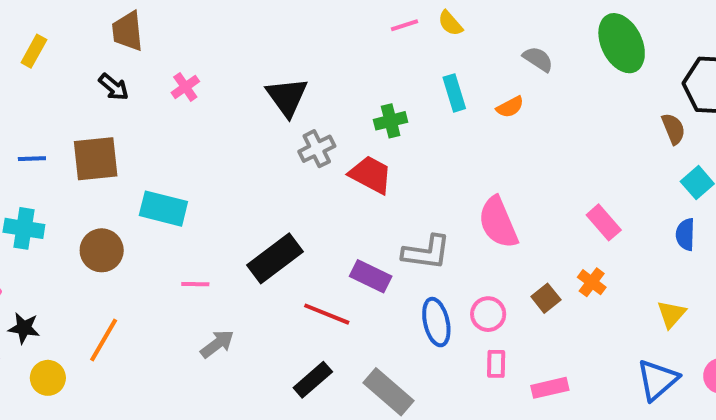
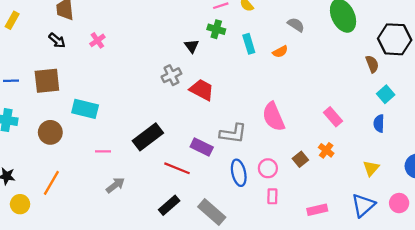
black triangle: (287, 97) -> (192, 46), moved, size x0.6
green cross: (391, 121) -> (216, 29), moved, turned 30
pink rectangle: (550, 388) -> (317, 210), moved

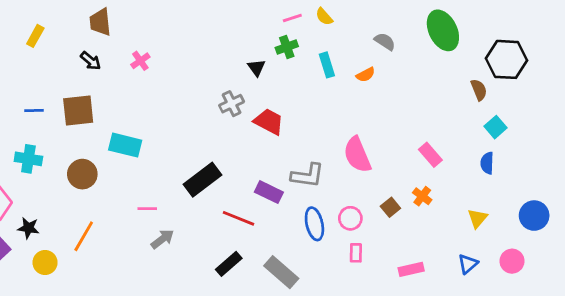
green cross: (216, 29) -> (287, 47), turned -36
pink line: (103, 151) -> (147, 209), moved
blue triangle: (363, 205) -> (468, 264), size x0.7

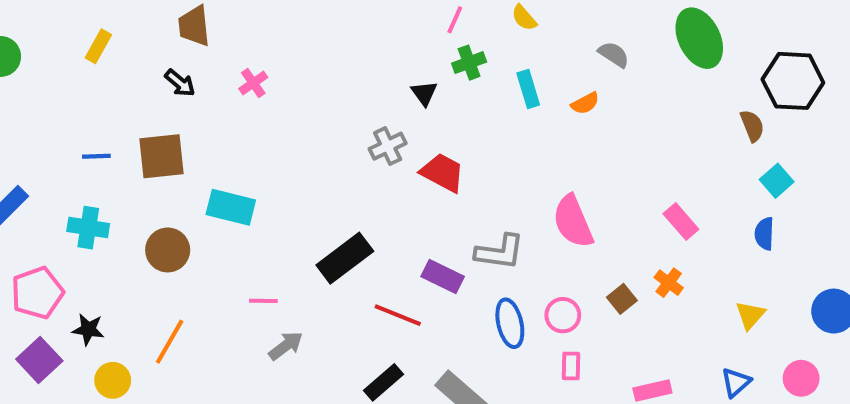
pink line: (292, 18) -> (455, 20), moved, turned -48

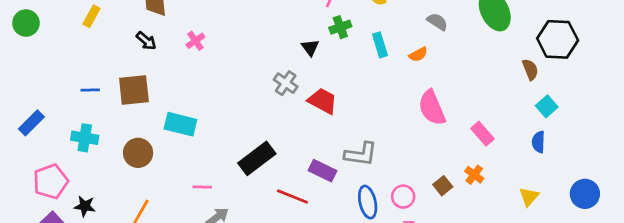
gray cross: (388, 146) -> (286, 83), turned -30
pink semicircle: (573, 221) -> (432, 108), moved

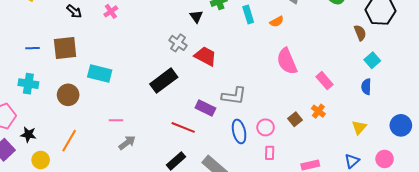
black rectangle: (257, 158) -> (164, 81), moved

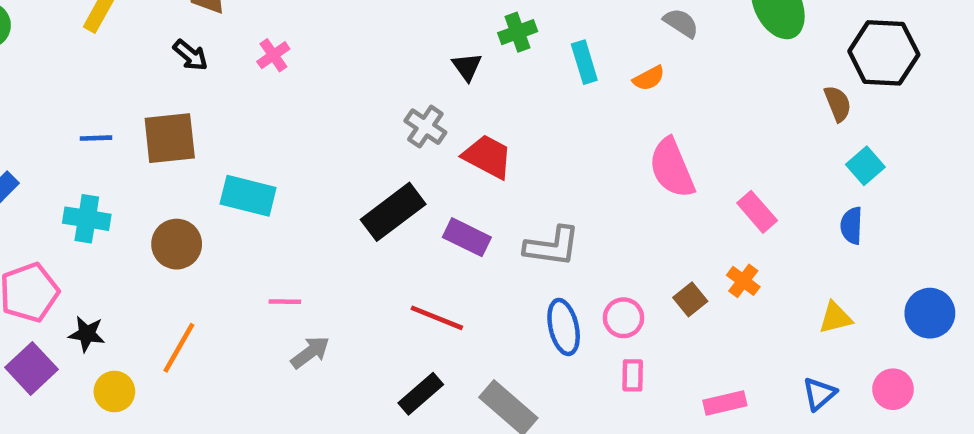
purple rectangle: (205, 108) -> (467, 237), moved
yellow triangle: (359, 127) -> (835, 318), turned 35

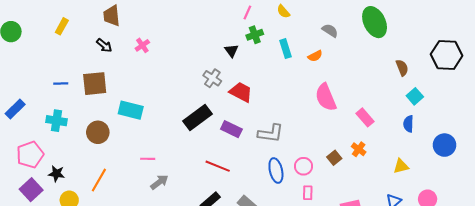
black hexagon: (884, 53) -> (447, 55), moved
blue circle: (930, 313) -> (444, 145), moved

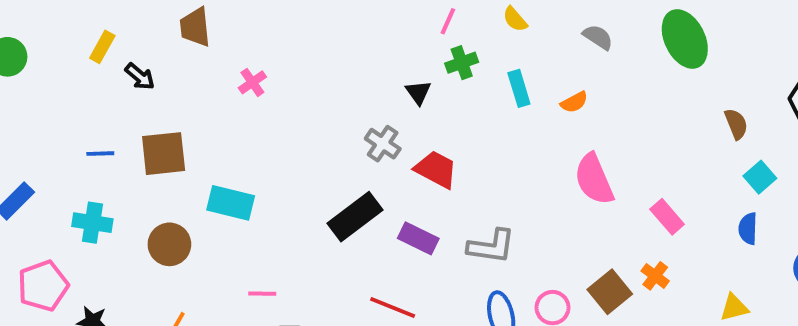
gray semicircle: (330, 31) -> (598, 37), moved
black arrow: (104, 45) -> (140, 77), moved
brown square: (334, 158) -> (610, 292), size x1.5

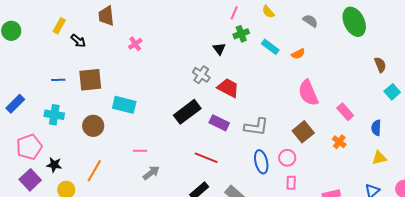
cyan rectangle: (519, 88) -> (270, 47), turned -36
blue semicircle: (748, 229) -> (376, 128), moved
brown square: (610, 292) -> (303, 132), moved

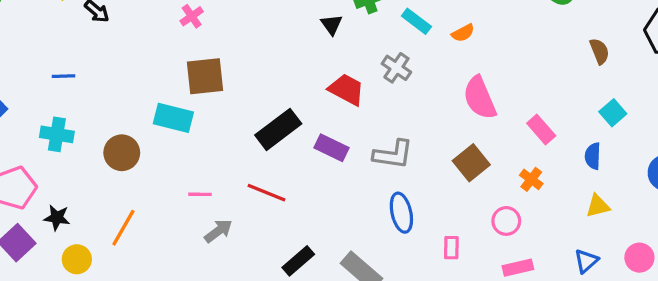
gray cross: (201, 75) -> (396, 68), moved
brown square: (90, 80) -> (205, 76), moved
cyan square: (392, 92) -> (613, 113), moved
red line: (206, 158) -> (267, 193), moved
pink circle: (287, 158) -> (506, 221), moved

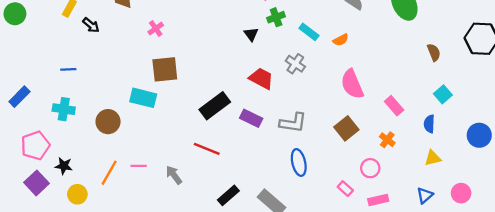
pink line: (200, 194) -> (139, 166), moved
gray arrow: (218, 231) -> (174, 175), turned -90
pink rectangle: (451, 248) -> (345, 189), moved, turned -49

